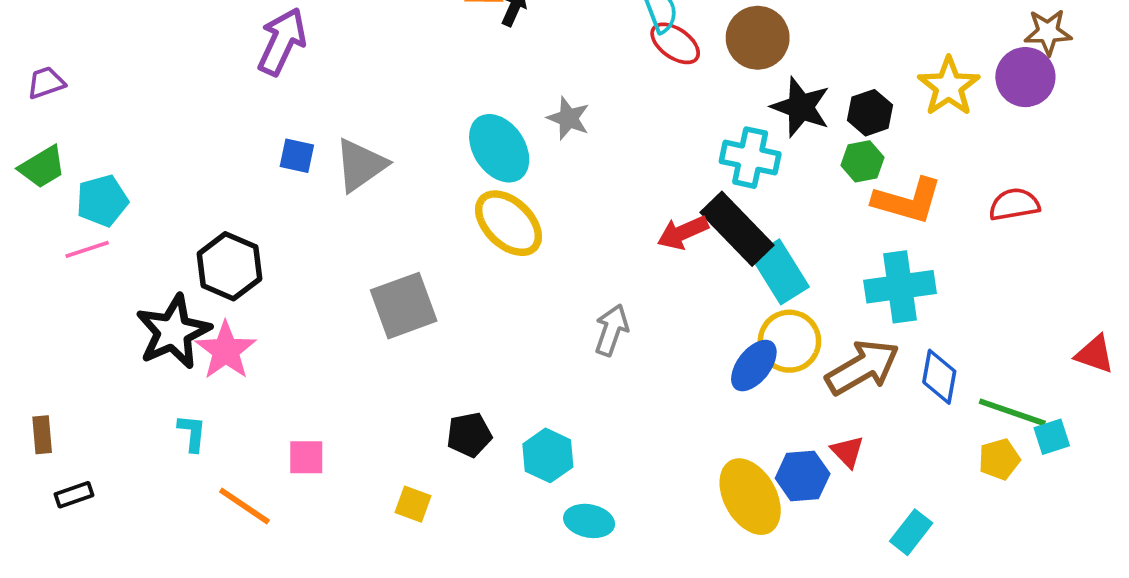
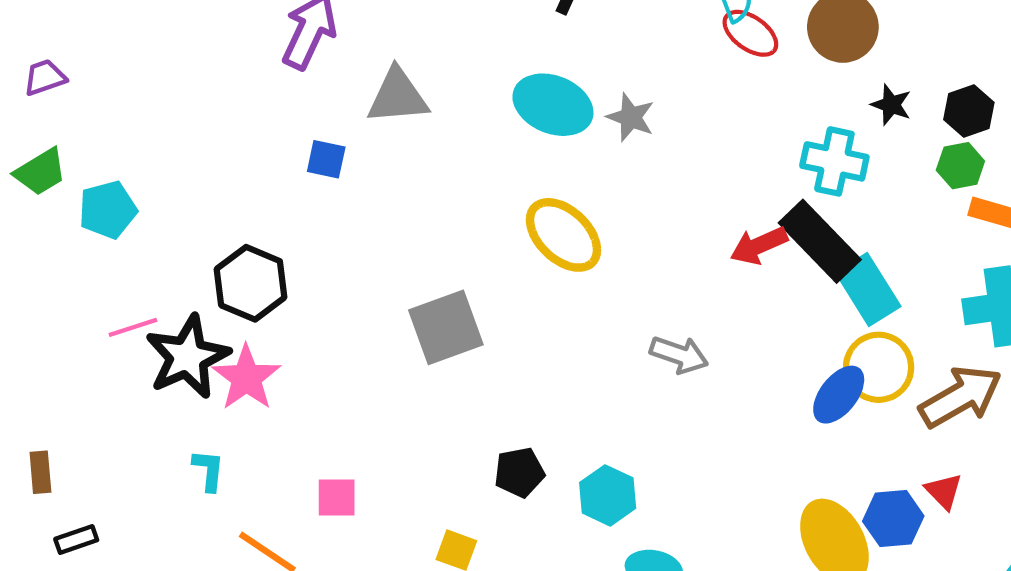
black star: (801, 107) -> (891, 105), size x0.6
cyan ellipse: (499, 148) -> (553, 105), moved, turned -34
gray triangle: (361, 165) -> (398, 96), moved, turned 30
pink line: (87, 249) -> (133, 327), moved
gray arrow: (612, 330) -> (679, 355), turned 90

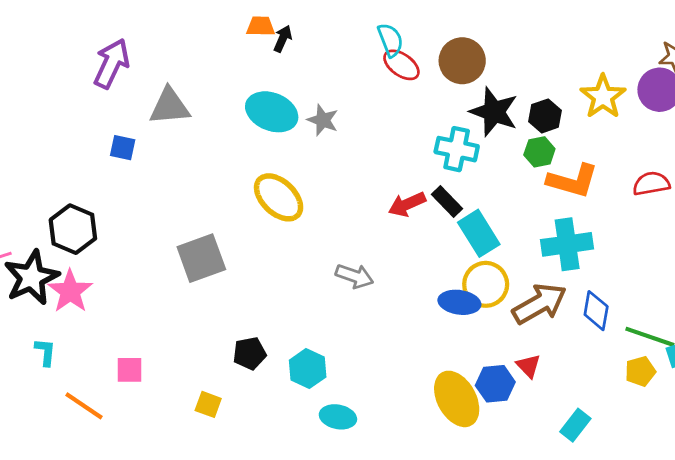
black star: (891, 105) -> (494, 112), size x1.8
black rectangle: (820, 241) -> (447, 202), size x0.6
blue ellipse: (839, 395) -> (459, 302), turned 60

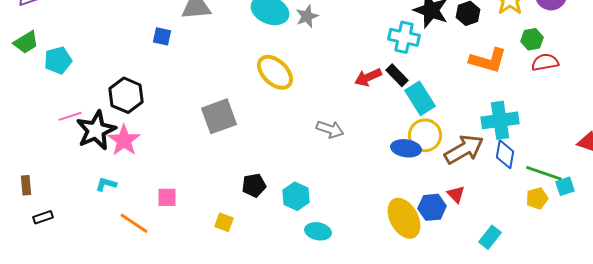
gray star: (323, 120) -> (307, 16), turned 30
green hexagon: (539, 152) -> (532, 39), moved
cyan cross: (567, 244) -> (500, 120), moved
cyan L-shape: (45, 352) -> (106, 184), turned -80

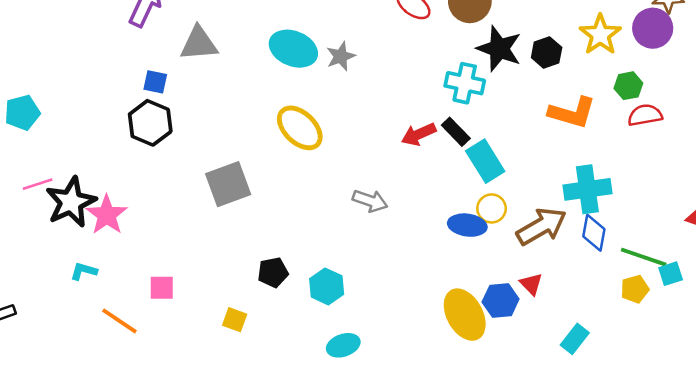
black hexagon: (126, 95) -> (150, 123), moved
yellow circle: (425, 135) -> (492, 208), size x0.7
cyan ellipse: (318, 231) -> (343, 345), moved, turned -30

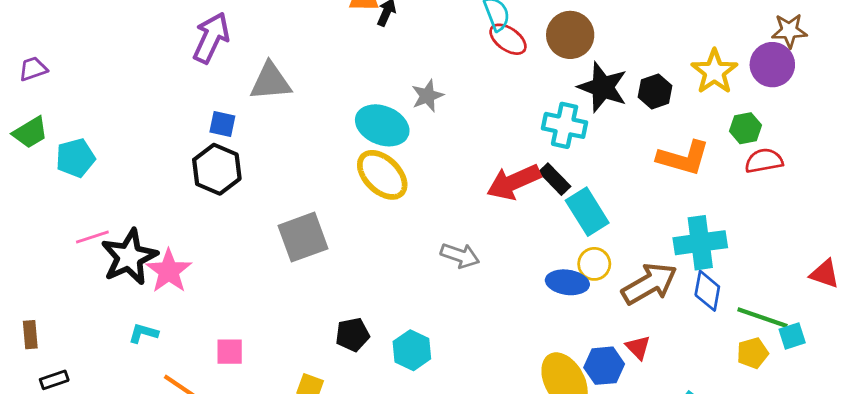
cyan ellipse: (293, 49) -> (382, 125), moved
red arrow: (419, 134) -> (514, 182), size x1.4

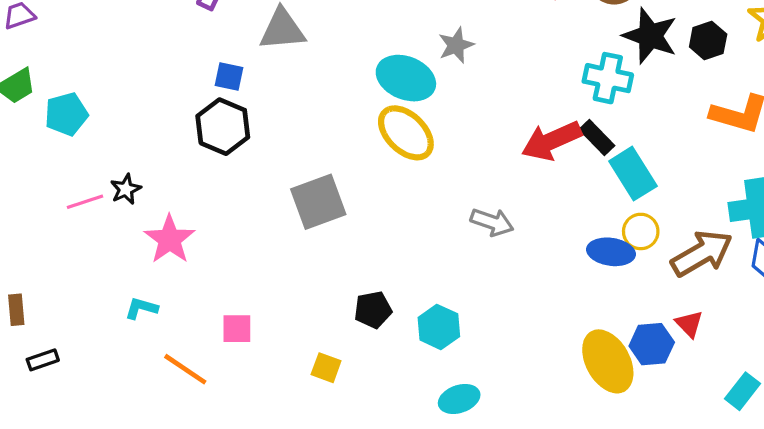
black star: (129, 257) -> (126, 189), moved, size x0.5

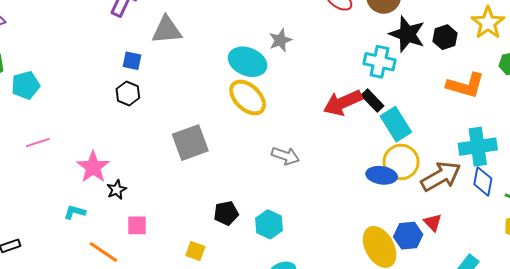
black hexagon: (223, 127) -> (128, 93), size x0.7
black star: (126, 189) -> (117, 190), moved
gray arrow: (492, 222) -> (285, 156), moved
yellow circle: (641, 231) -> (401, 162), size x1.5

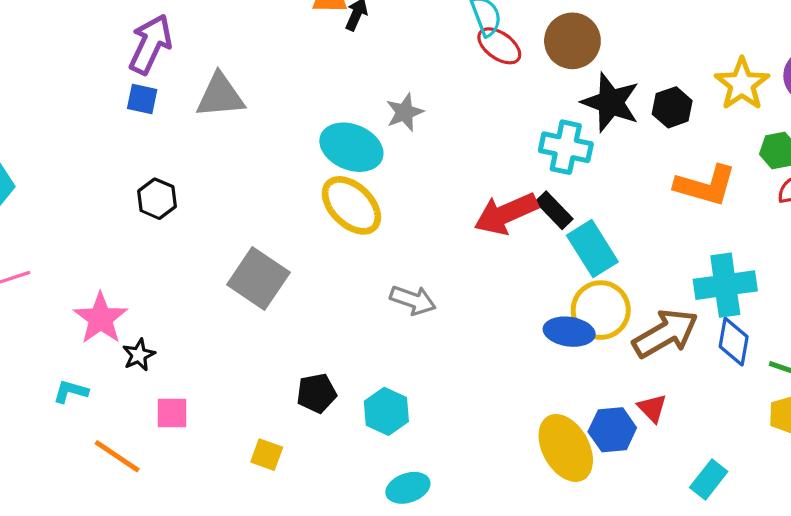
blue square: (132, 61) -> (142, 99), moved
gray square: (190, 143) -> (258, 278), turned -36

